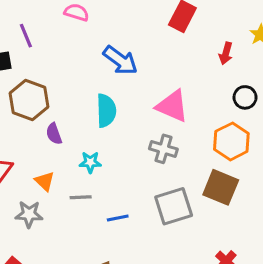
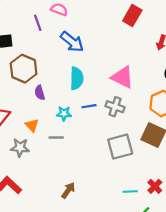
purple line: (26, 36) -> (38, 23), moved
blue arrow: (120, 60) -> (72, 42), moved
blue line: (118, 218) -> (89, 106), moved

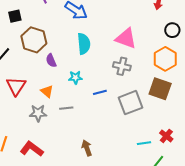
blue line: (89, 106) -> (100, 92), moved
gray line: (56, 137) -> (66, 108), moved
brown arrow: (68, 190) -> (87, 148), turned -49

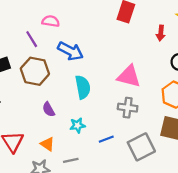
brown hexagon: (34, 40) -> (35, 71), moved

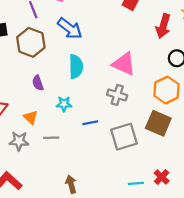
red arrow: (161, 33) -> (163, 26), size x1.5

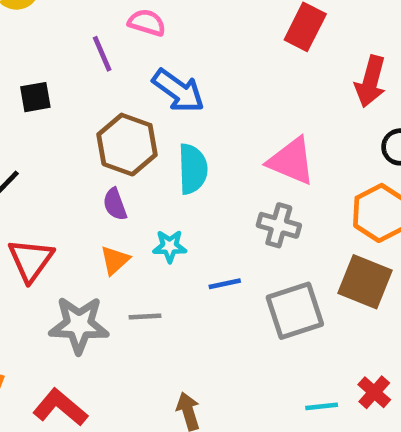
brown hexagon: (31, 42) -> (127, 145), moved
orange triangle: (31, 117) -> (115, 260), moved, turned 35
gray star: (19, 141) -> (79, 325), size x1.4

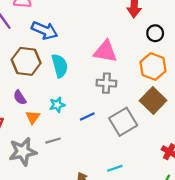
purple semicircle: (115, 204) -> (20, 97), moved
brown square: (365, 282) -> (153, 101), turned 35
cyan line: (322, 406) -> (115, 168), moved

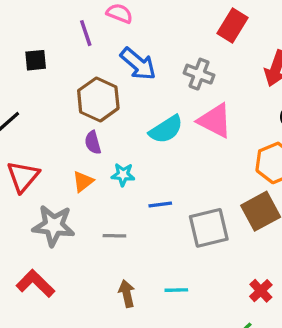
cyan semicircle: (60, 66) -> (166, 129), moved, turned 55
gray cross: (106, 83) -> (199, 74), moved
purple semicircle: (20, 97) -> (93, 143), moved
gray line: (53, 141) -> (114, 236), moved

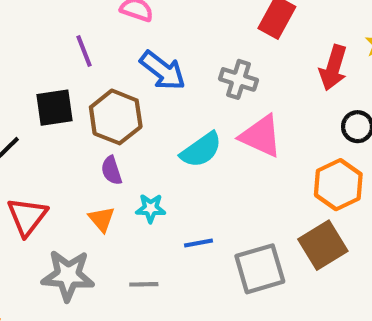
purple line: (86, 33) -> (84, 51), moved
black square: (36, 60) -> (54, 108), moved, size x1.4
orange triangle: (83, 181) -> (102, 219), turned -30

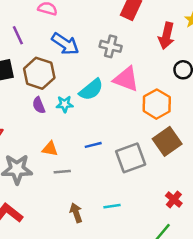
orange hexagon: (338, 185) -> (157, 104), moved
cyan star: (151, 208) -> (65, 104), moved
orange triangle: (102, 219) -> (50, 149), moved, turned -35

